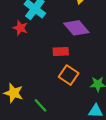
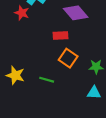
green line: (40, 105) -> (47, 80), moved, turned -32

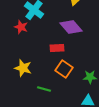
yellow star: (15, 75) -> (23, 68), moved

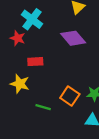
red rectangle: (57, 48) -> (35, 62), moved
orange square: (64, 69) -> (70, 96), moved

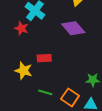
red rectangle: (35, 62) -> (44, 58), moved
orange square: (70, 96) -> (70, 97), moved

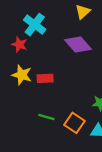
yellow star: (24, 71) -> (22, 75), moved

